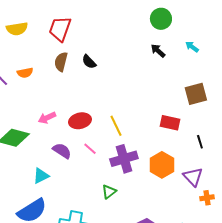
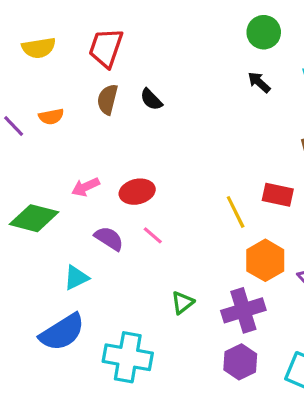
yellow line: (116, 126) -> (236, 212), moved
purple cross: (124, 159) -> (243, 310), moved

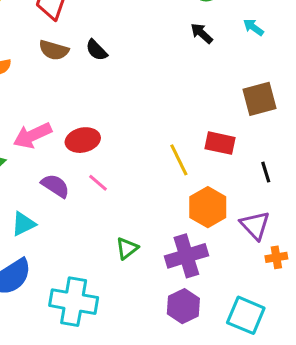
brown semicircle: (107, 99) -> (54, 50), turned -88
pink arrow: (86, 187) -> (32, 135), size x1.4

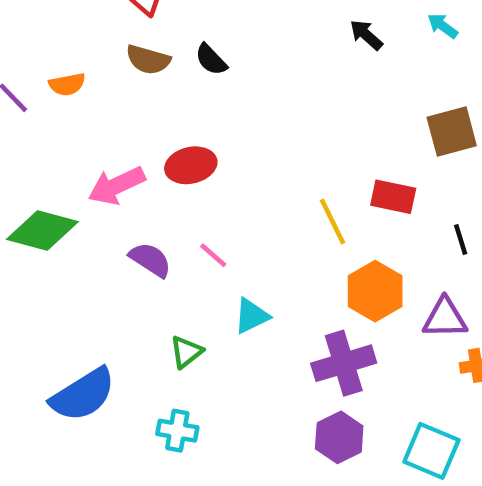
red ellipse: (83, 140) -> (191, 165), moved
cyan triangle: (23, 224) -> (252, 316), moved
purple triangle: (255, 225) -> (445, 318), turned -48
green triangle: (127, 248) -> (186, 352), moved
cyan cross: (74, 302) -> (177, 431), size x0.6

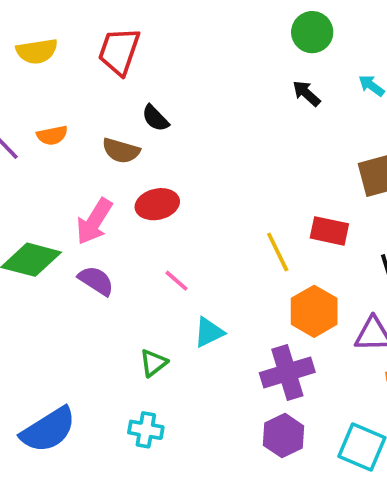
brown semicircle: (148, 60) -> (121, 151), moved
black semicircle: (211, 60) -> (155, 118), moved
pink arrow: (117, 186) -> (94, 221), turned -33
purple semicircle: (150, 260) -> (96, 281), moved
blue semicircle: (83, 395) -> (48, 430), moved

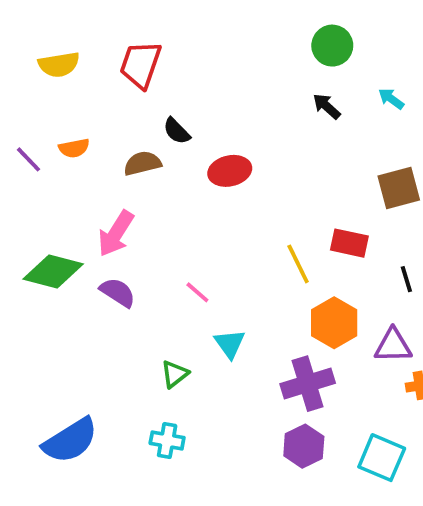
brown semicircle: (121, 151) -> (142, 163), turned 150
red ellipse: (157, 204) -> (230, 171), moved
cyan triangle: (209, 332) -> (230, 344), turned -40

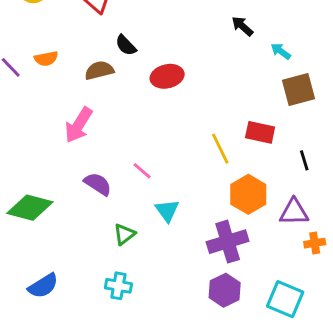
cyan arrow: (391, 99) -> (281, 51), moved
green diamond: (53, 272) -> (30, 208), moved
purple semicircle: (118, 292) -> (98, 184), moved
blue semicircle: (70, 440) -> (43, 286), size x0.7

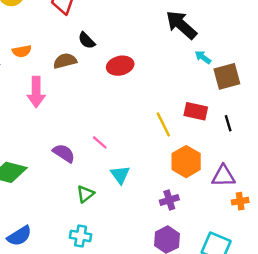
black arrow: (242, 26) -> (181, 25), size x1.8
cyan arrow: (281, 51) -> (203, 57), moved
pink arrow: (79, 125) -> (36, 92), moved, turned -32
black line: (304, 160) -> (228, 123), moved
purple cross: (228, 242) -> (169, 200), size x0.6

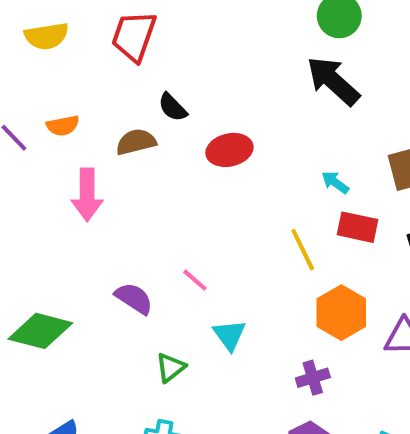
cyan arrow: (203, 57) -> (335, 183), moved

